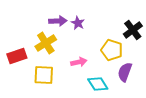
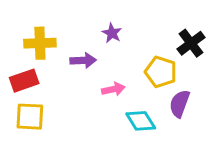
purple arrow: (58, 21) -> (83, 60), moved
yellow cross: (46, 43) -> (40, 43), moved, turned 30
yellow square: (44, 75) -> (30, 117), moved

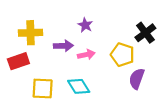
pink arrow: (113, 89) -> (86, 55), moved
yellow square: (30, 117) -> (43, 89), moved
cyan diamond: (141, 121) -> (79, 86), moved

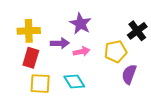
purple star: (85, 25) -> (80, 24), size x1.5
yellow pentagon: (122, 55) -> (116, 52), turned -30
red rectangle: (18, 61) -> (31, 58), moved, turned -54

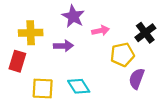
purple star: (80, 24) -> (73, 16), moved
pink arrow: (81, 52) -> (101, 31), moved
red rectangle: (31, 58) -> (17, 61), moved

